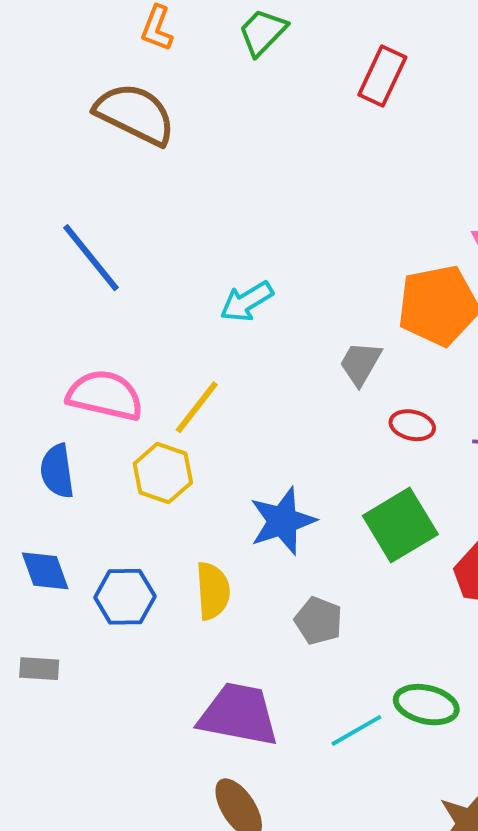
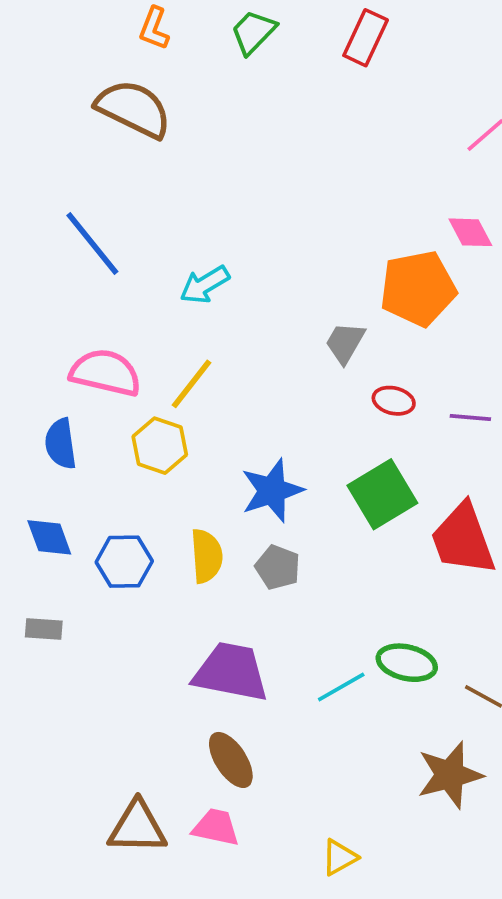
red rectangle: (382, 76) -> (366, 38), moved
cyan arrow: (247, 302) -> (205, 285), moved
gray pentagon: (318, 621) -> (278, 567), moved

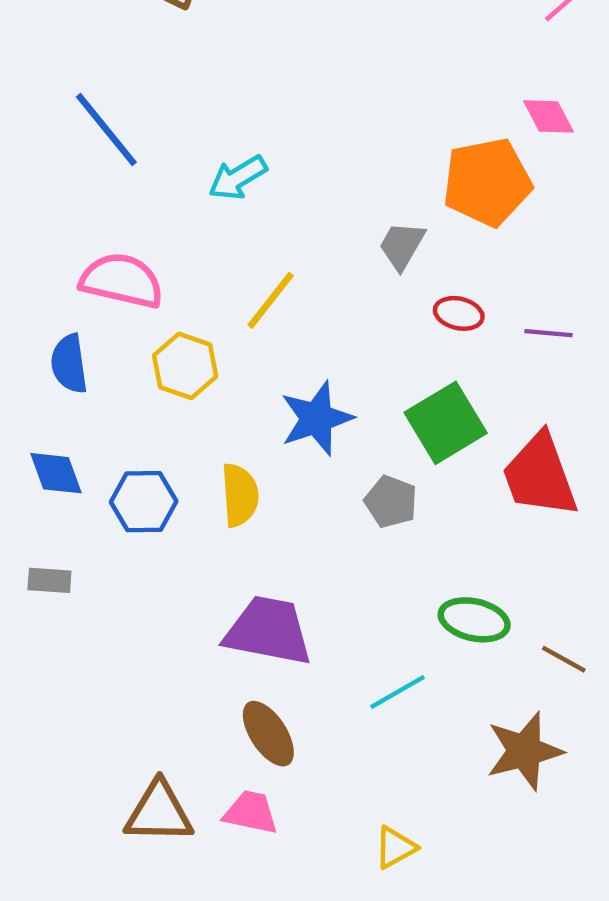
yellow line: (192, 384) -> (271, 300), moved
gray pentagon: (278, 567) -> (391, 502), moved
cyan line: (341, 687) -> (397, 692), moved

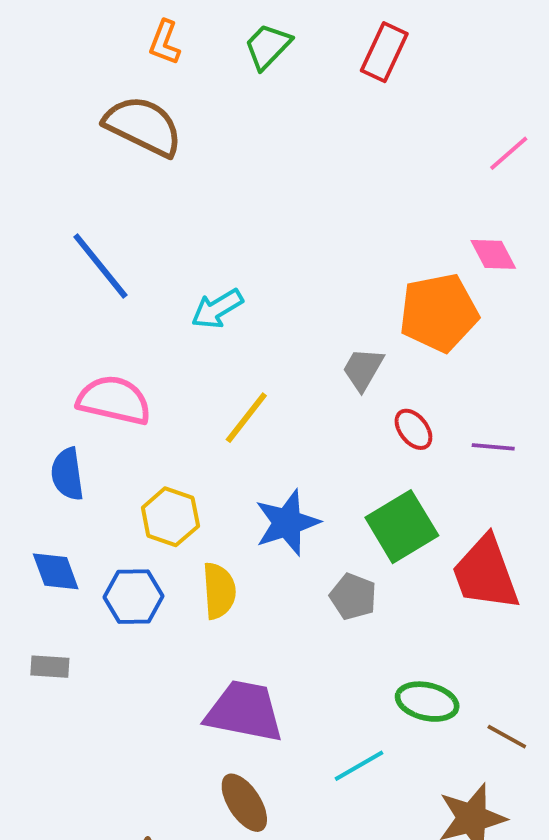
red ellipse: (459, 313) -> (413, 429), turned 39
yellow hexagon: (185, 366) -> (170, 517), moved

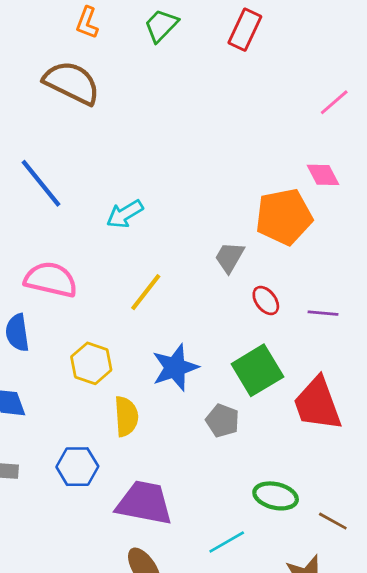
blue hexagon: (133, 597) -> (77, 467), moved

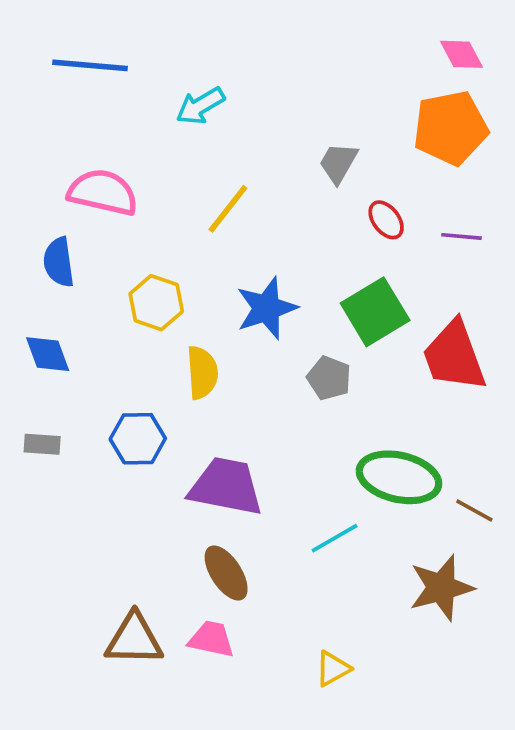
blue line: (41, 183) -> (90, 65), turned -46
orange pentagon: (284, 217) -> (450, 128), moved
green ellipse: (276, 496) -> (399, 477), size x1.4

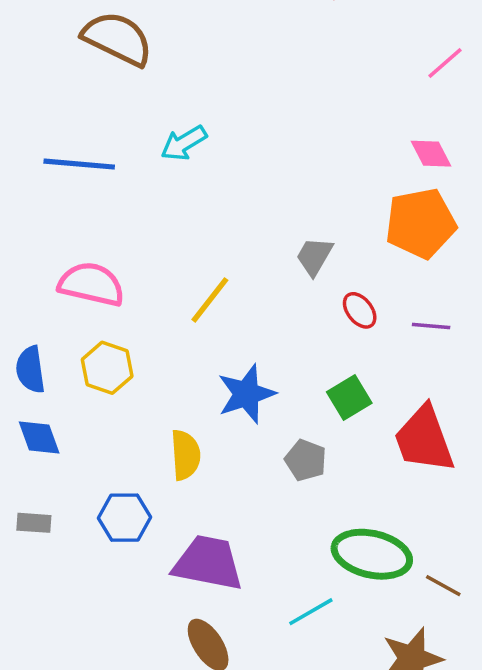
cyan arrow: (200, 106) -> (184, 143), moved
blue semicircle: (59, 262) -> (30, 370), moved
yellow hexagon: (156, 303) -> (107, 368), moved
green square: (375, 312) -> (349, 397), size x0.7

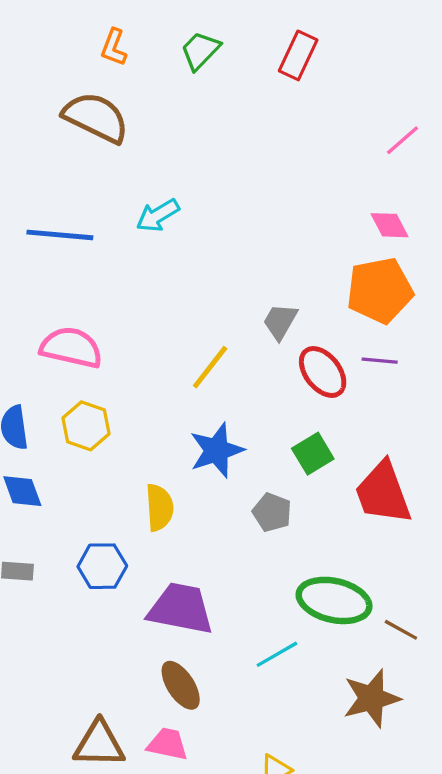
yellow line: (210, 300) -> (210, 367), moved
red ellipse: (360, 310) -> (323, 372), size x1.5
purple line: (431, 326) -> (380, 361), moved

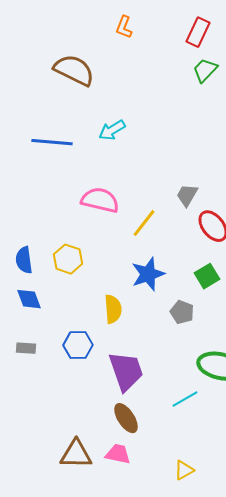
orange L-shape: (114, 47) -> (124, 27), moved
green trapezoid: (200, 51) -> (205, 70), moved
pink semicircle: (71, 348) -> (100, 200), moved
purple trapezoid: (181, 609) -> (126, 371), turned 60

